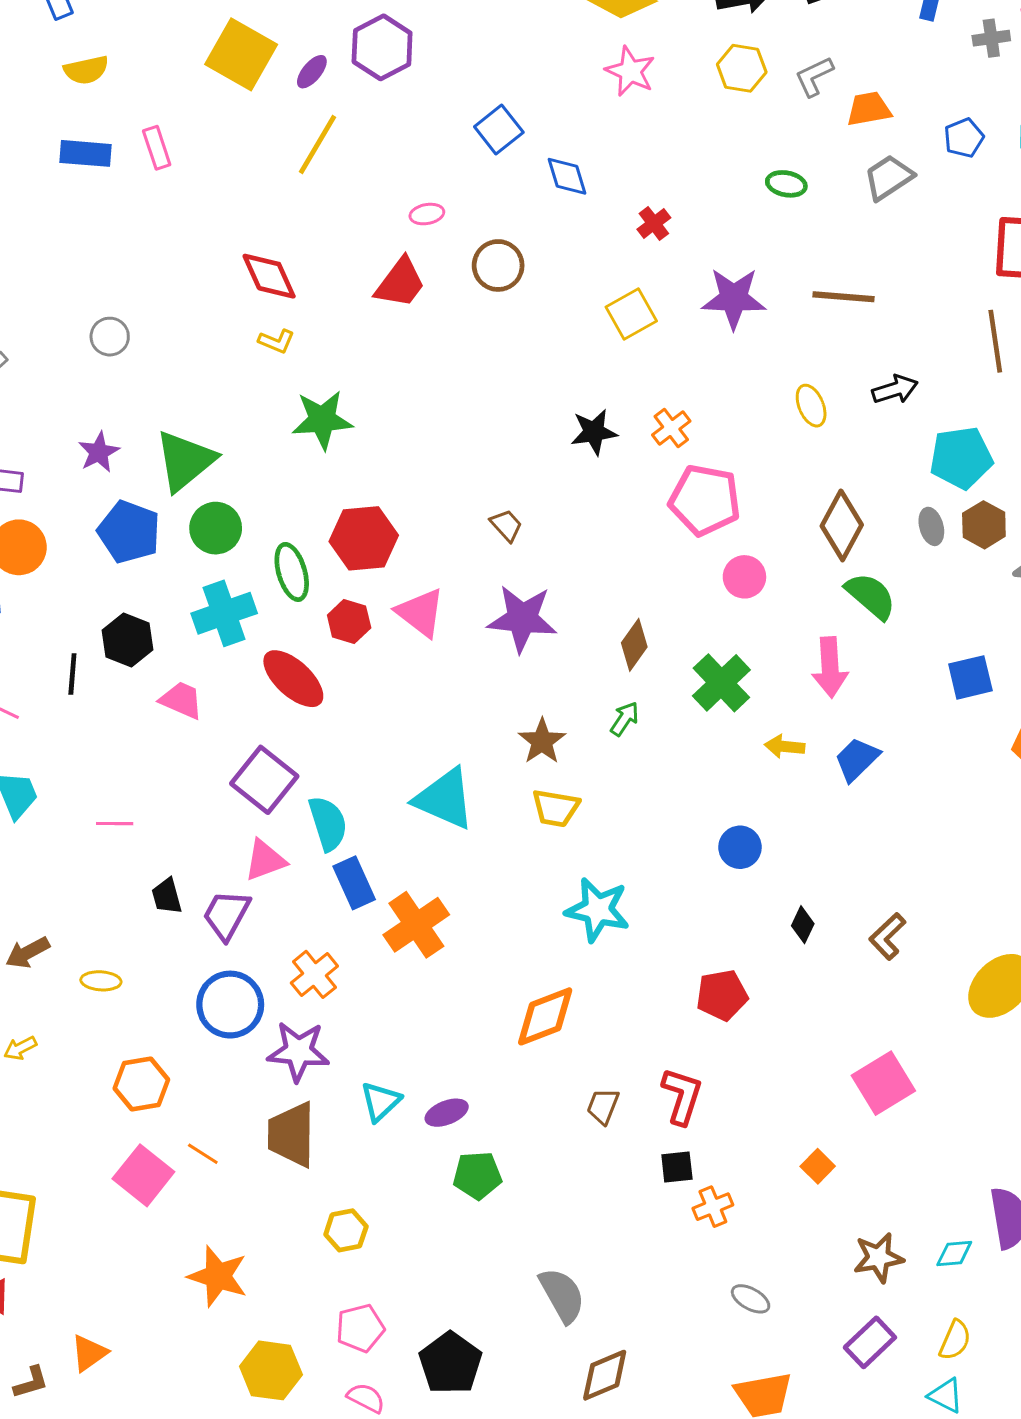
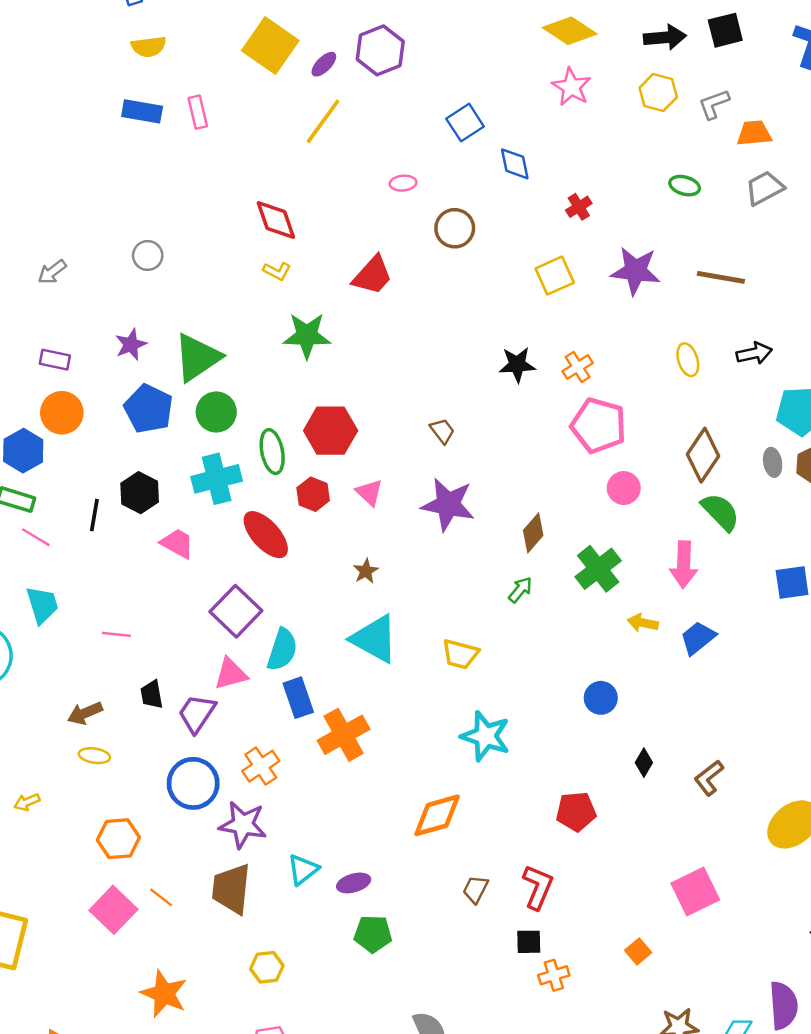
red trapezoid: (400, 283) -> (372, 275), moved
pink triangle: (420, 613) -> (369, 492), size x0.7
brown star: (542, 741) -> (366, 571), moved, size x0.7
cyan semicircle: (328, 823) -> (282, 650), turned 30
brown arrow: (28, 953) -> (85, 713), moved

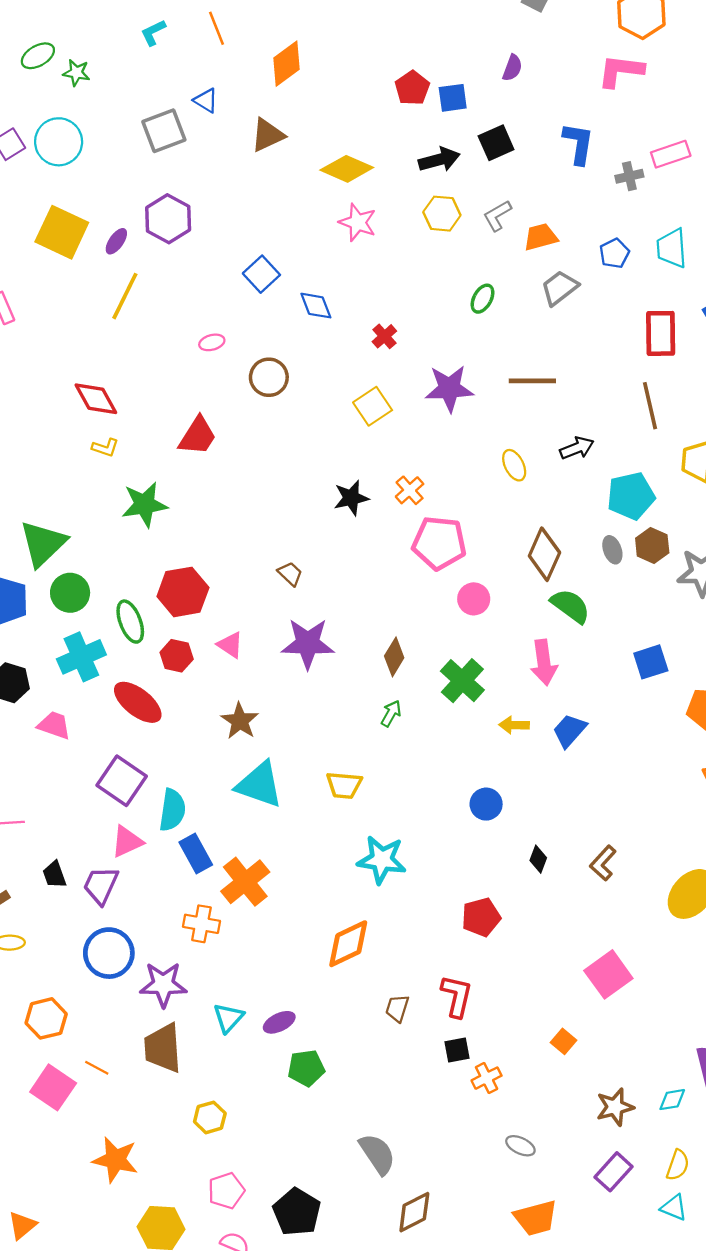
green ellipse: (685, 186) -> (483, 299), turned -68
brown star: (366, 571) -> (240, 721), size x1.5
orange cross: (261, 766) -> (201, 924), moved, turned -36

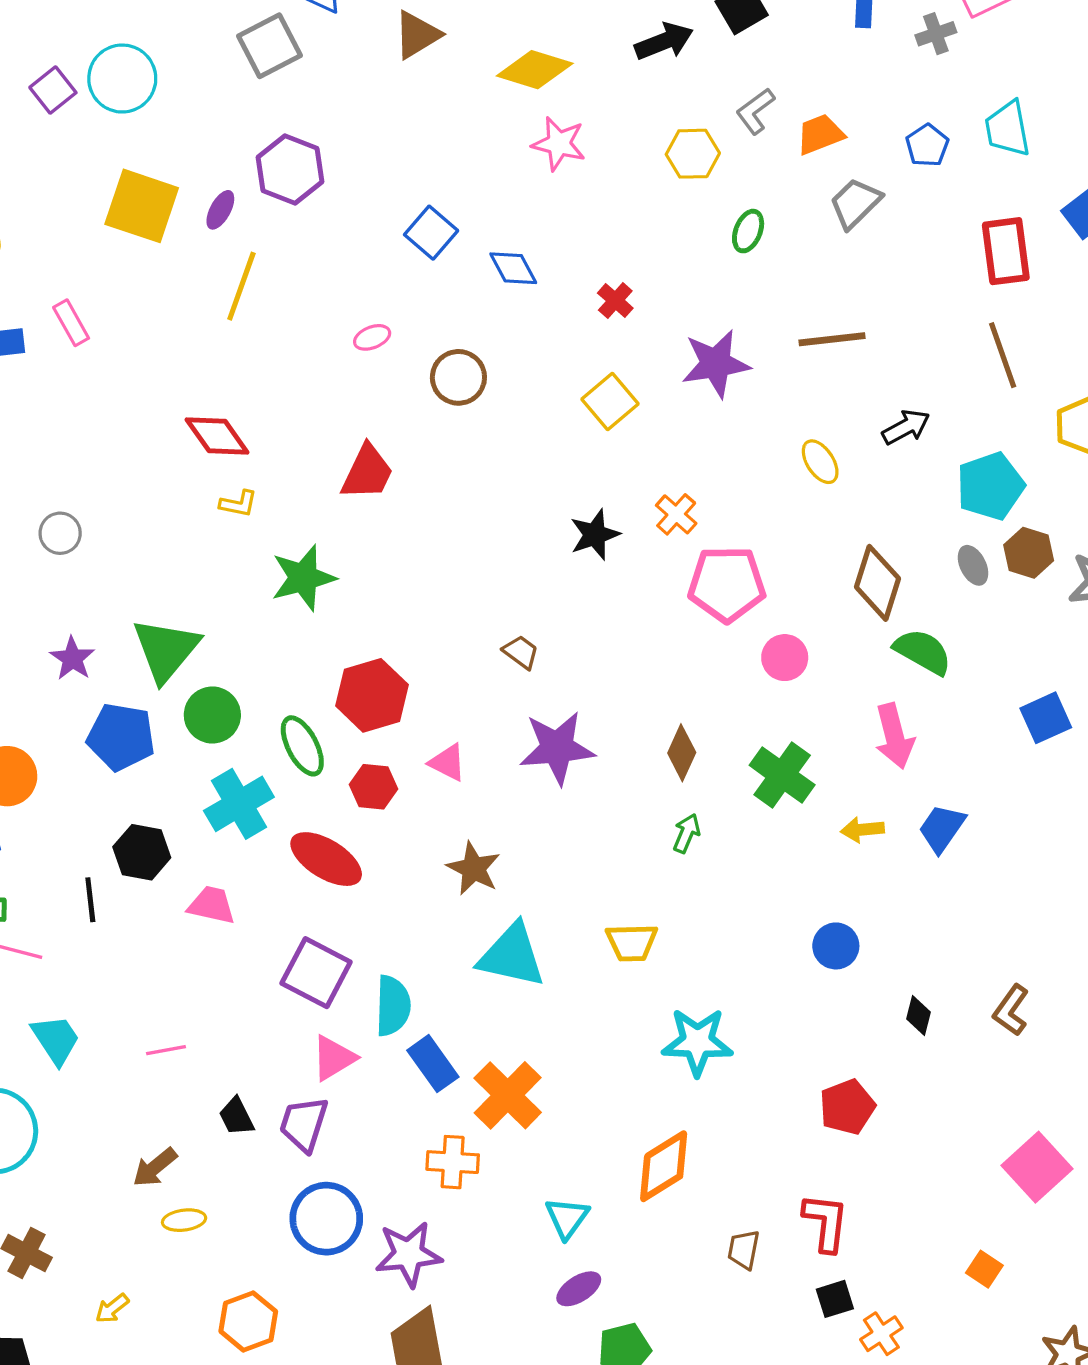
yellow hexagon: (442, 214) -> (693, 154), moved
cyan triangle: (228, 1018) -> (567, 1218), moved

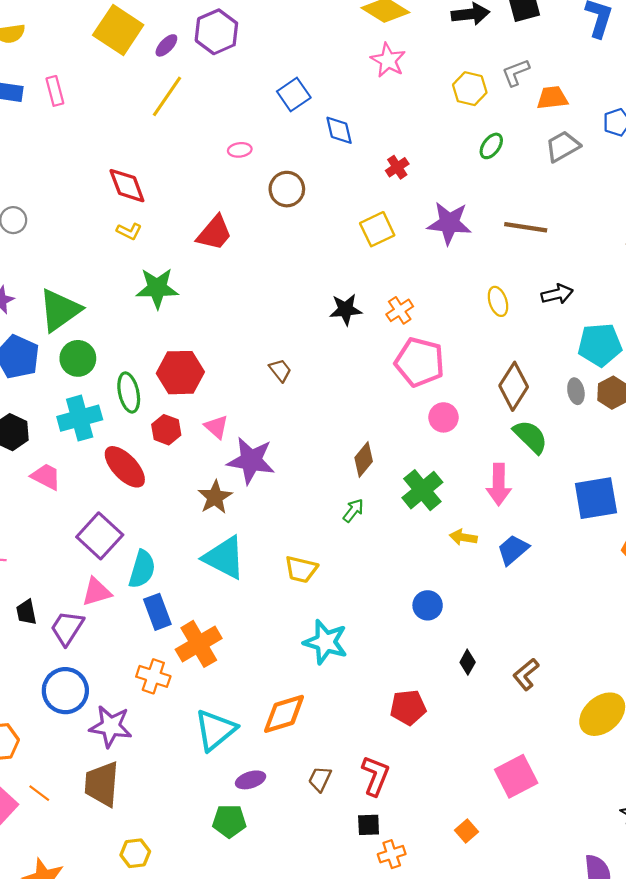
blue square: (1046, 718) -> (596, 498), size x1.4
purple star: (557, 748) -> (251, 461), moved
cyan triangle: (567, 1218) -> (215, 730), size x1.5
purple ellipse: (579, 1289) -> (251, 780), moved

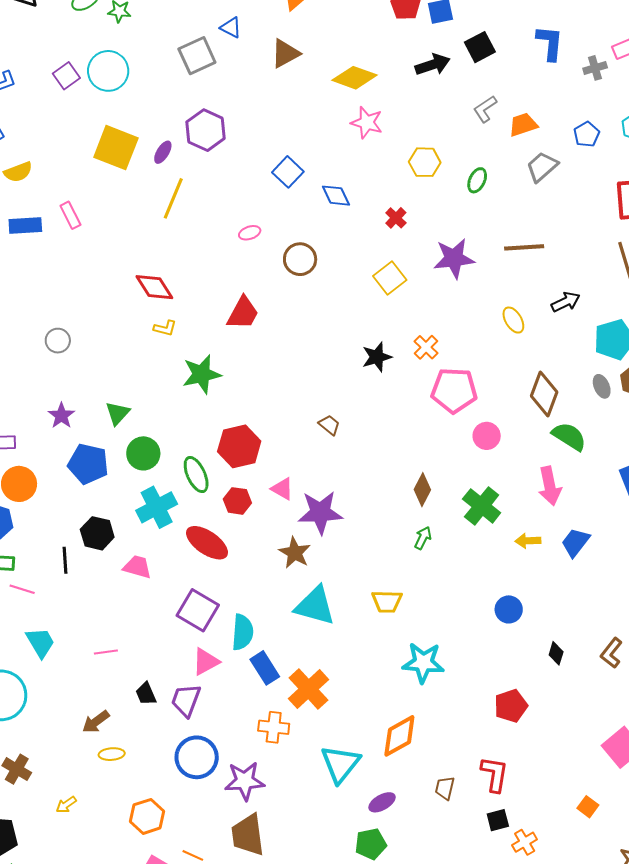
yellow hexagon: (470, 89) -> (425, 162), moved
green triangle: (60, 310) -> (118, 413), size x0.6

